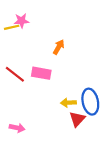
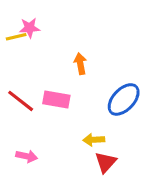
orange arrow: (59, 47) -> (80, 64), turned -40
blue ellipse: (90, 102) -> (124, 99), moved, turned 55
pink arrow: (17, 128) -> (27, 156), moved

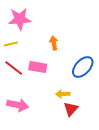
pink star: (30, 28) -> (20, 19), size x1.6
yellow line: (16, 37) -> (11, 44), moved
pink arrow: (27, 156) -> (18, 105), size x1.5

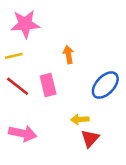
pink rectangle: (38, 67) -> (48, 85), turned 66

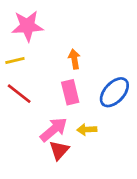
pink rectangle: (48, 85) -> (70, 92), moved
pink arrow: (23, 133) -> (54, 130), moved, turned -52
red triangle: (90, 138) -> (59, 150), moved

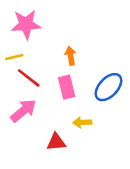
red line: (19, 94) -> (29, 78), moved
pink arrow: (54, 130) -> (23, 111), moved
red triangle: (59, 150) -> (56, 142), turned 42

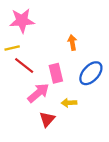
orange arrow: (71, 56) -> (72, 43), moved
pink arrow: (23, 111) -> (38, 93), moved
red triangle: (56, 142) -> (47, 119), turned -42

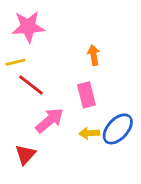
pink rectangle: (56, 73) -> (86, 95), moved
blue ellipse: (91, 73) -> (118, 129), moved
red triangle: (47, 119) -> (25, 155), moved

